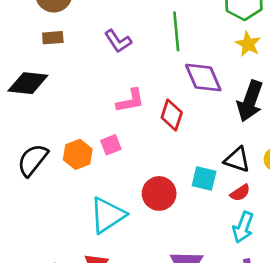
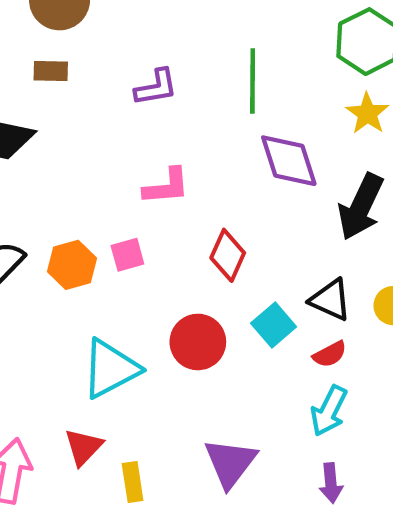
purple L-shape: (118, 41) -> (156, 87), turned -72
red diamond: (172, 115) -> (228, 255), moved
cyan square: (204, 178) -> (274, 325), turned 30

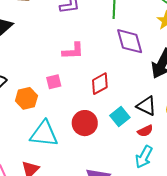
red diamond: (228, 255) -> (100, 84), turned 35
orange hexagon: (72, 265) -> (26, 98), moved
cyan triangle: (110, 369) -> (44, 134), turned 32

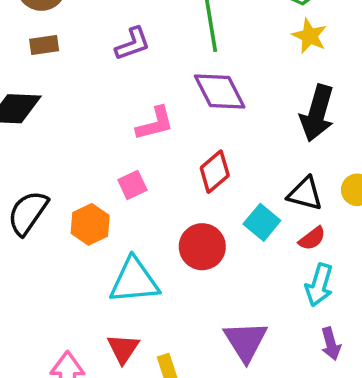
purple diamond: (130, 41) -> (220, 92), moved

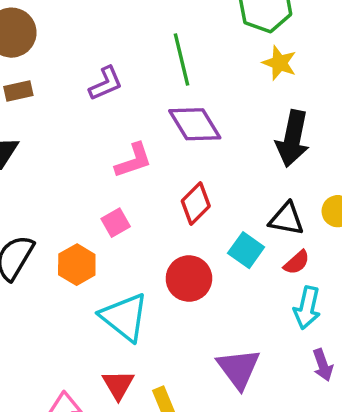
cyan triangle: (134, 281) -> (124, 317), turned 48

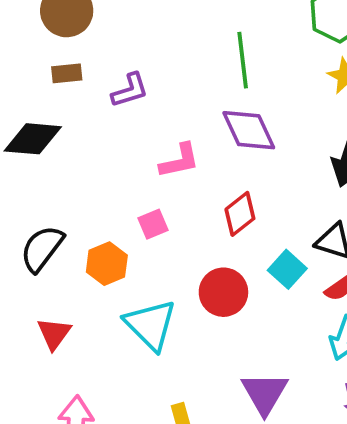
purple L-shape: (106, 83) -> (130, 90), moved
red triangle: (118, 385) -> (54, 334), moved

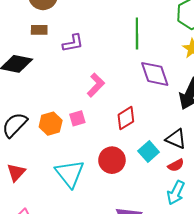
purple diamond: (249, 130) -> (155, 74), moved
pink L-shape: (179, 161) -> (96, 85), turned -40
orange hexagon: (107, 264) -> (51, 124), moved

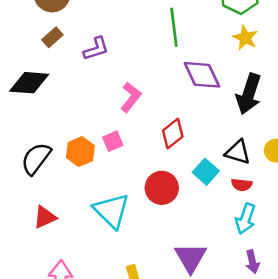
brown rectangle: (39, 30) -> (52, 37), turned -35
red semicircle: (176, 165) -> (242, 185), turned 42
red triangle: (16, 172) -> (45, 217), turned 30

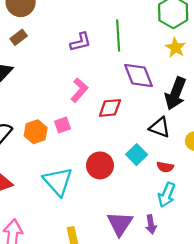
purple L-shape: (96, 49) -> (81, 42), moved
red diamond: (173, 134) -> (110, 108), moved, turned 30
black triangle: (238, 152) -> (160, 127), moved
purple arrow: (252, 262) -> (151, 224), moved

